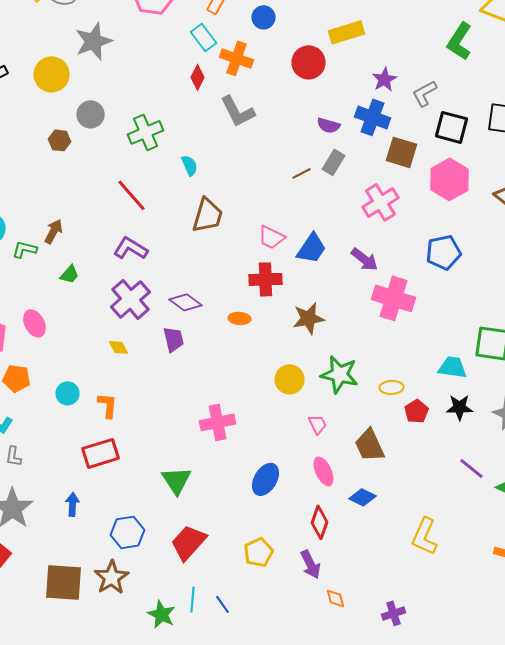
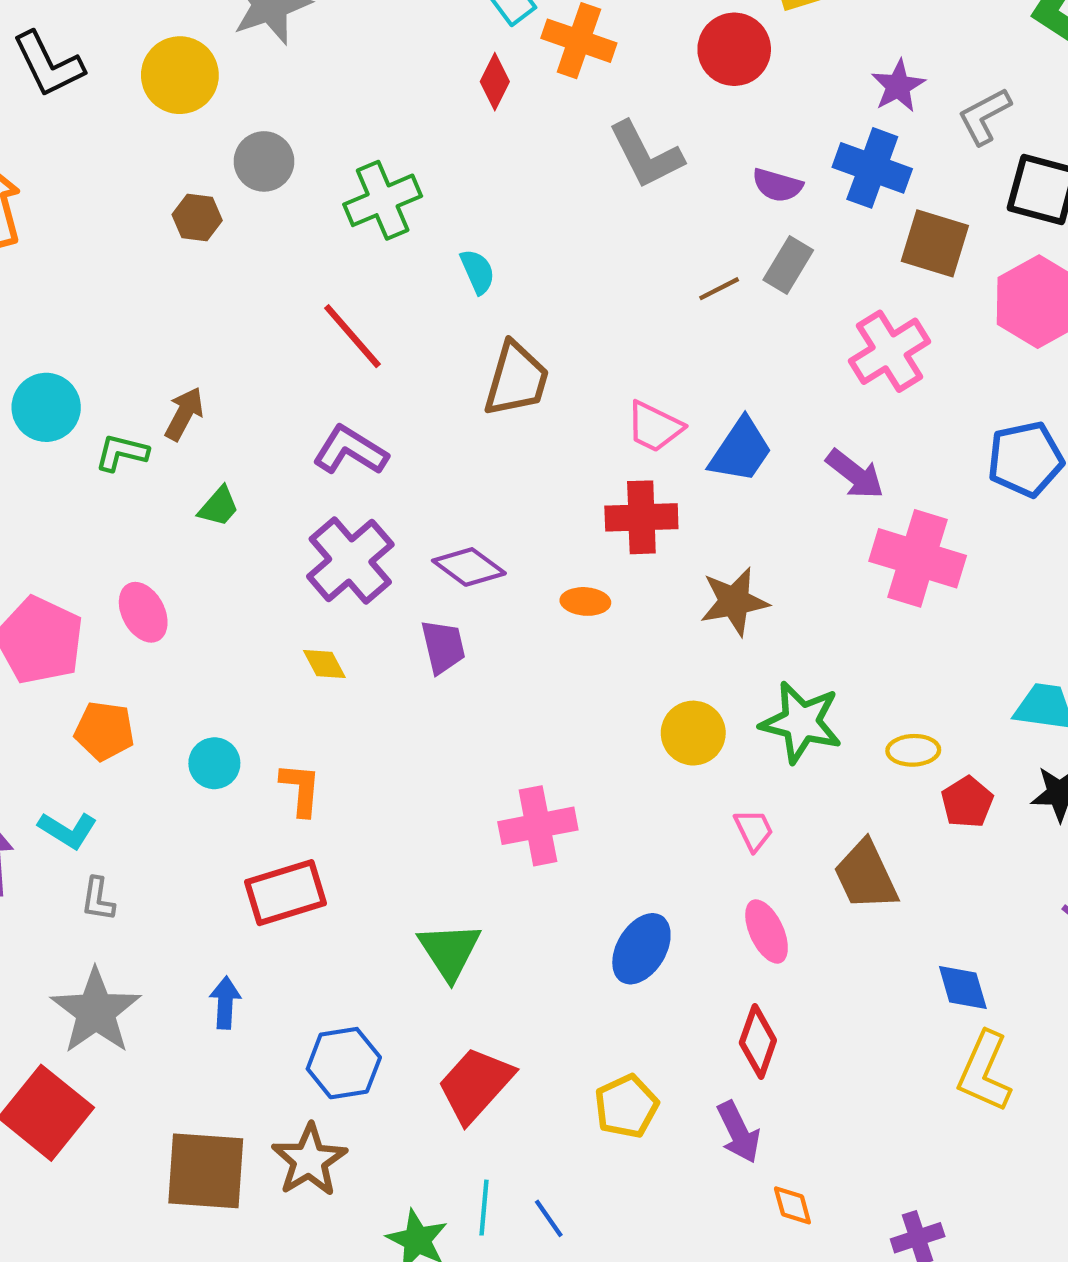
gray L-shape: (238, 111) -> (646, 155), moved
blue diamond: (362, 497) -> (963, 988), moved, turned 48

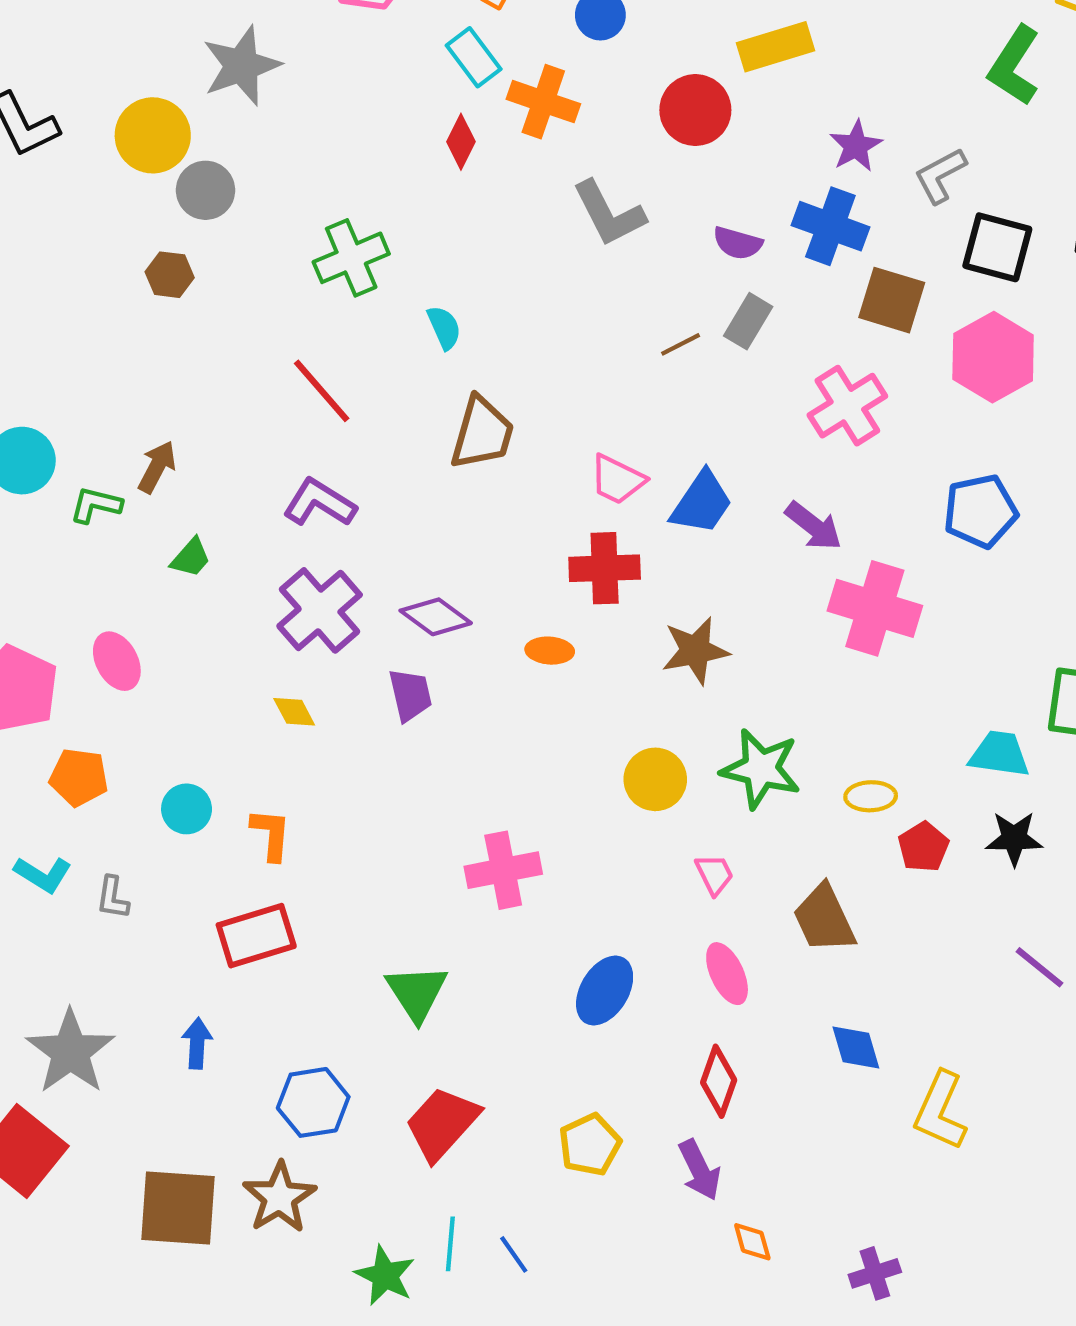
gray circle: (264, 161) -> (206, 190), moved
gray L-shape: (98, 899) -> (113, 898), moved
blue diamond: (963, 988) -> (856, 1048), moved

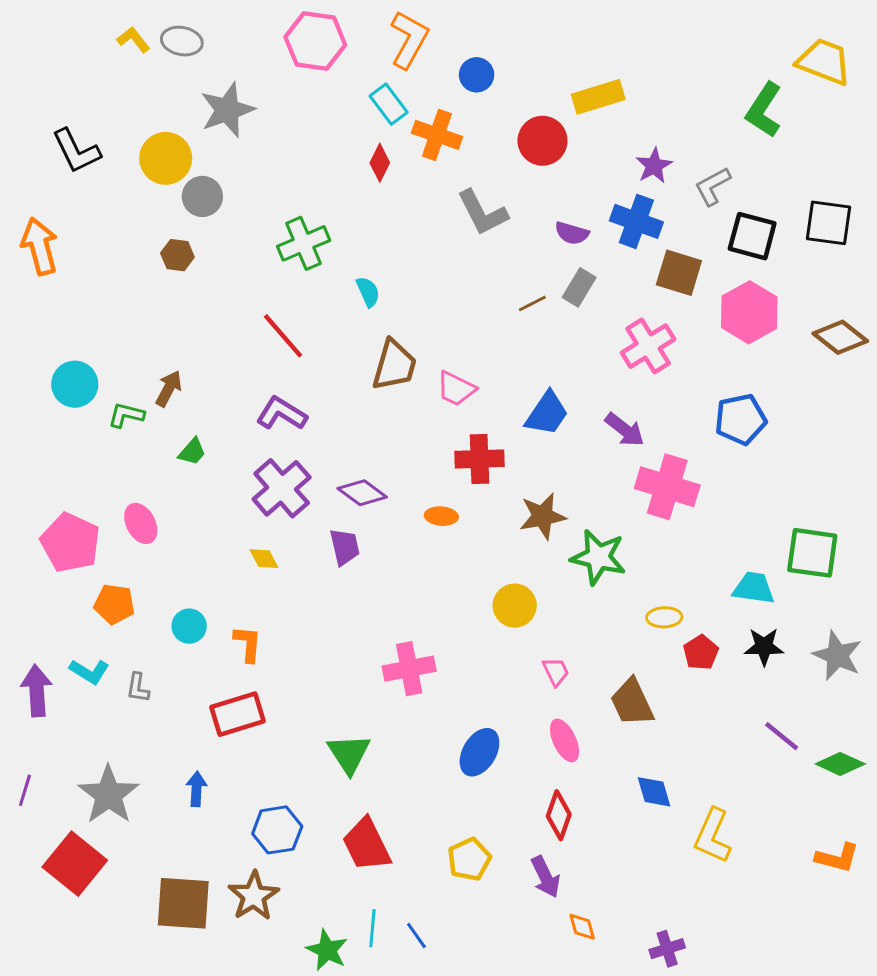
pink trapezoid: (617, 480) -> (456, 389), moved
green star: (761, 769) -> (598, 557), moved
red trapezoid: (442, 1124) -> (367, 845), turned -68

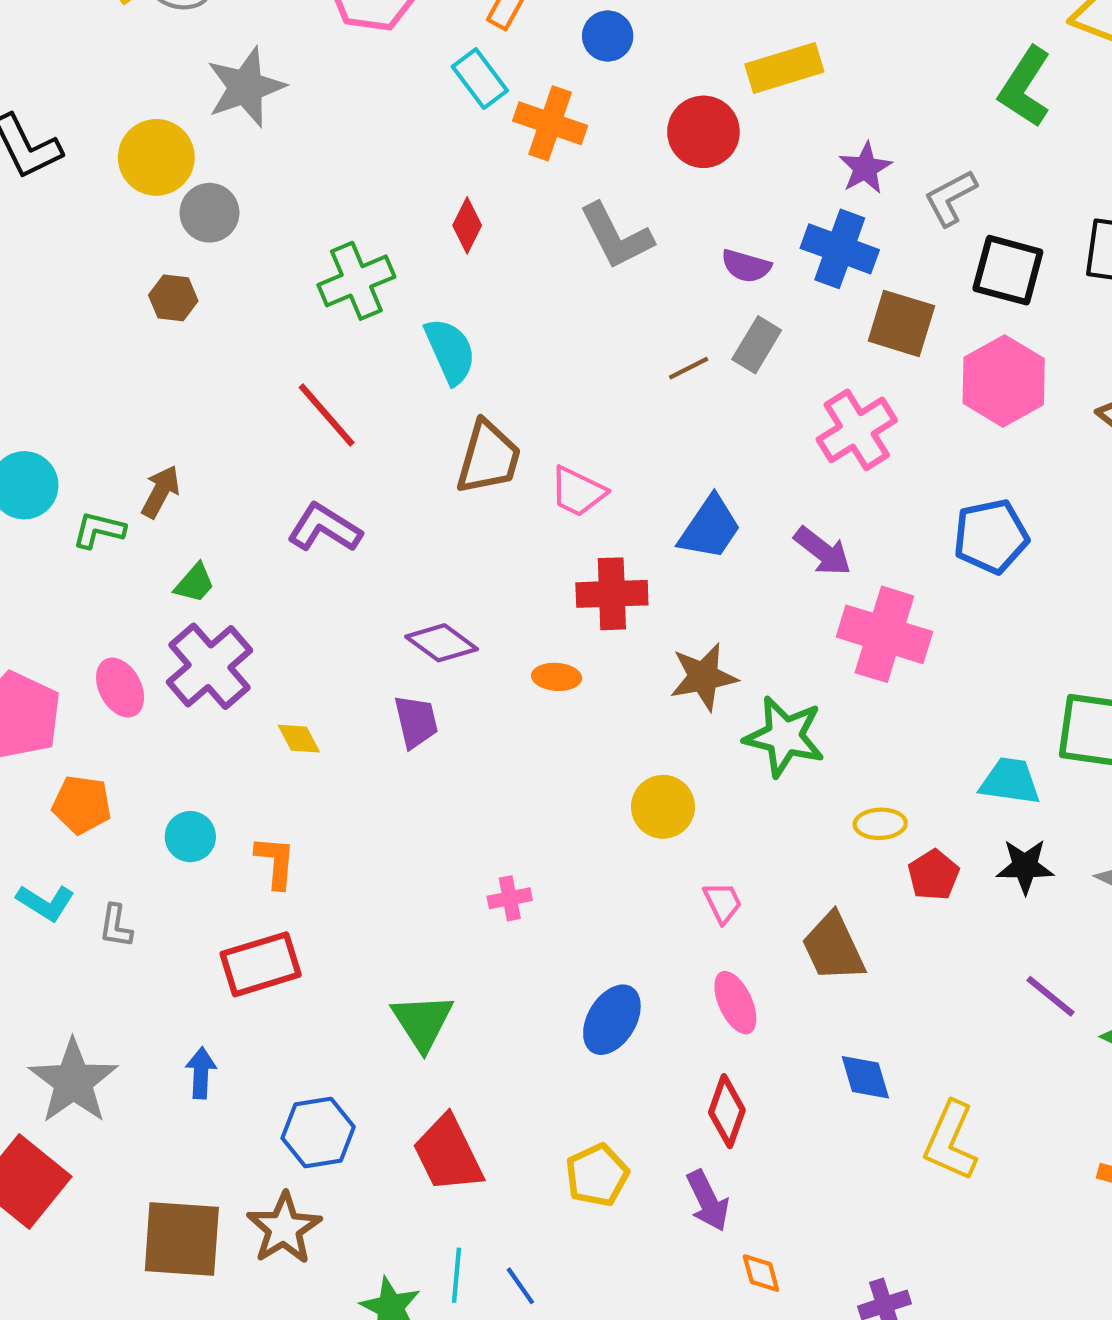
red diamond: (380, 163) -> (467, 225), moved
cyan semicircle: (368, 292) -> (450, 351), size x1.5
purple cross: (282, 488) -> (209, 666), moved
pink cross: (409, 669) -> (510, 898), size x0.6

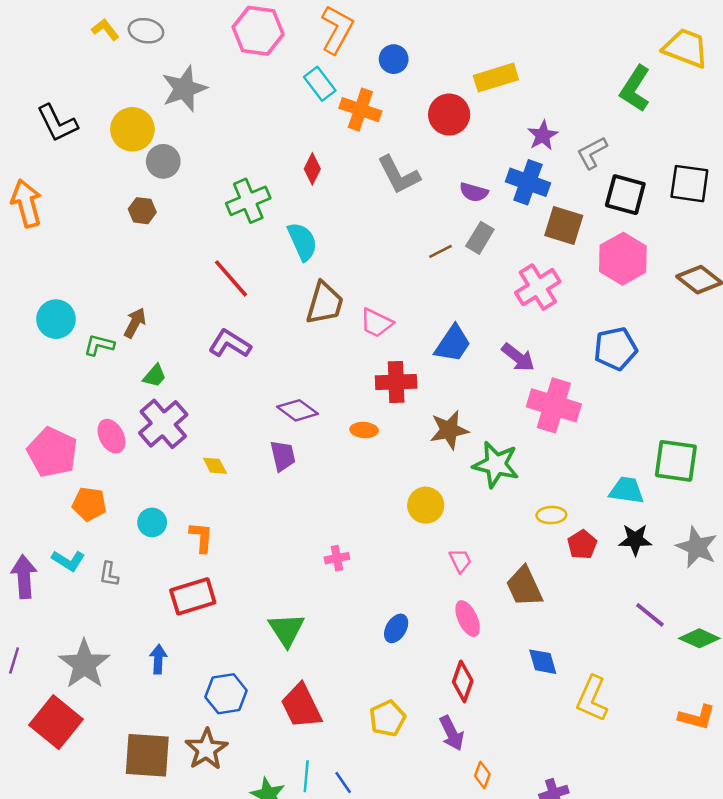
blue ellipse: (612, 1020) -> (396, 628), size x0.7
orange diamond: (761, 1273) -> (482, 775), turned 35

